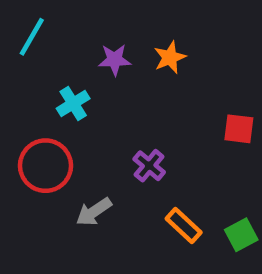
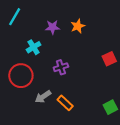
red square: (239, 129) -> (109, 59), turned -32
purple cross: (149, 166) -> (61, 67), moved, turned 32
orange rectangle: (184, 225) -> (65, 103), moved

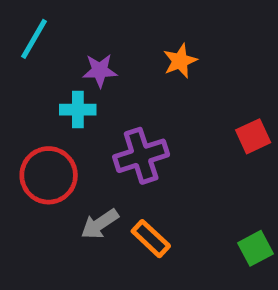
purple star: (52, 27) -> (100, 71), moved
cyan cross: (34, 47) -> (78, 110), turned 32
purple cross: (61, 67) -> (141, 156), size x1.5

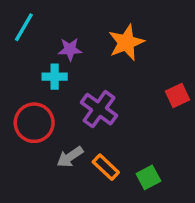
orange star: (180, 61) -> (126, 43), size x1.5
purple cross: (141, 156) -> (99, 109), turned -36
green square: (256, 248) -> (148, 177), moved

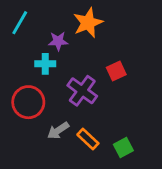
orange star: (126, 43) -> (88, 23), moved
red square: (177, 95) -> (116, 71), moved

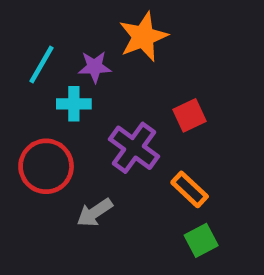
cyan line: (20, 23) -> (41, 64), moved
orange rectangle: (88, 139) -> (190, 189), moved

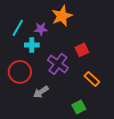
orange rectangle: (190, 189) -> (92, 79), moved
green square: (201, 240) -> (79, 107), moved

